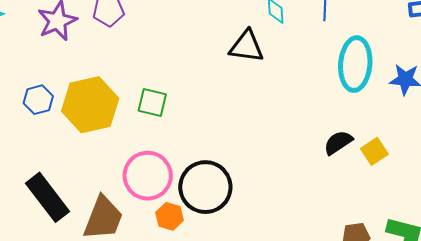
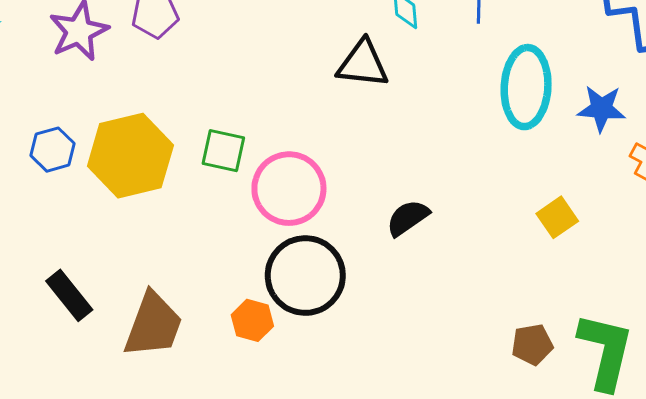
black semicircle: (338, 143) -> (408, 218), moved
pink circle: (148, 176) -> (289, 189), moved
black rectangle: (48, 197) -> (69, 295), size x0.7

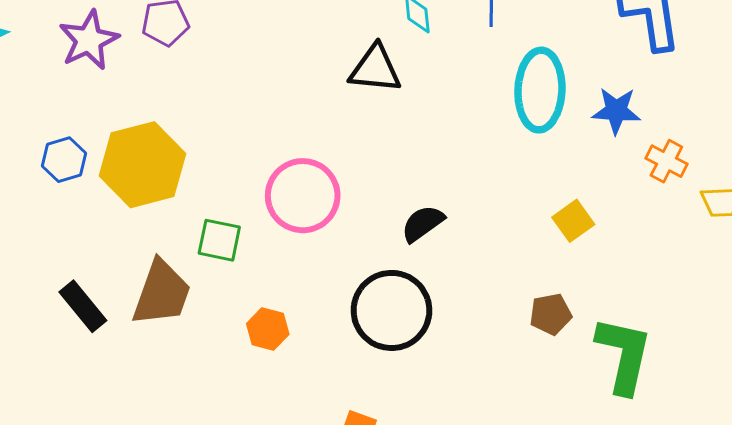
green square: (223, 151) -> (219, 240), moved
black circle: (305, 276) -> (391, 310), moved
brown trapezoid: (153, 325) -> (162, 293), moved
brown pentagon: (532, 345) -> (551, 314), moved

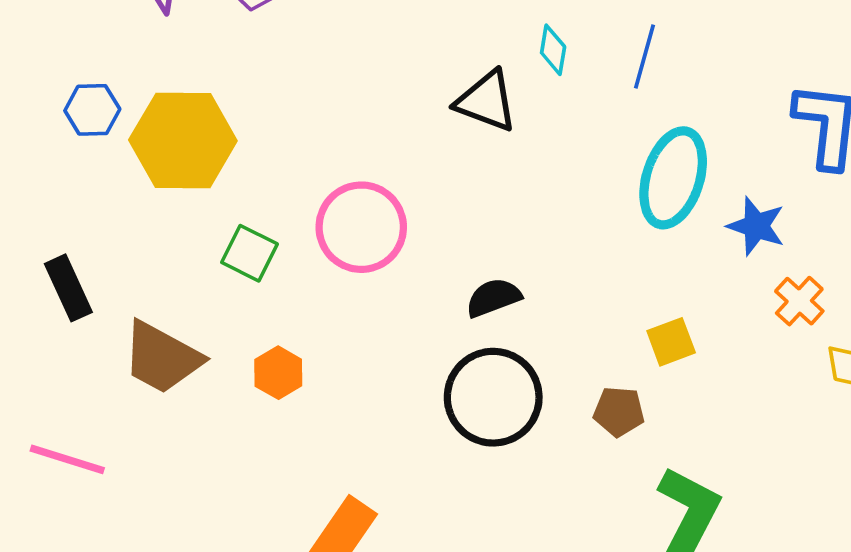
brown trapezoid: (162, 293) -> (162, 358), moved, turned 84
black circle: (391, 310) -> (493, 397), moved
brown pentagon: (551, 314) -> (619, 412), moved

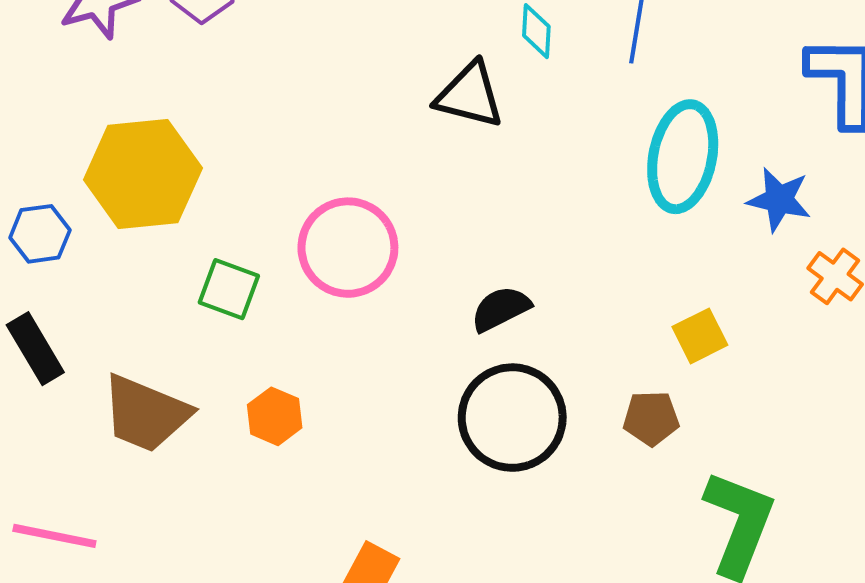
blue hexagon: (92, 110) -> (40, 234), moved

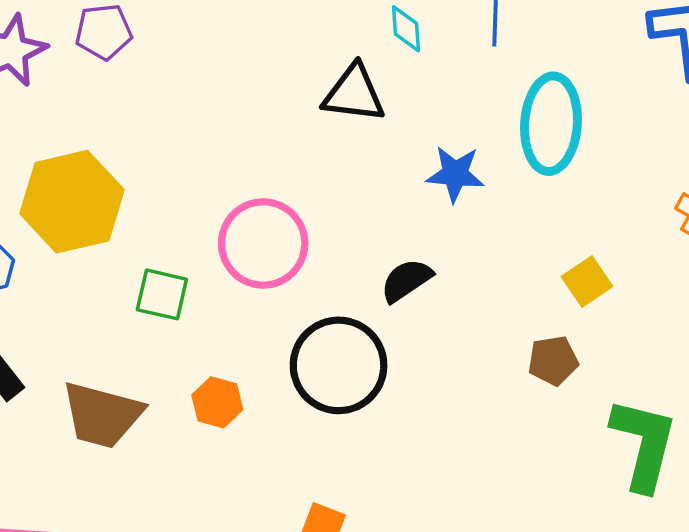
blue star: (779, 199) -> (455, 174), moved
black circle: (512, 418) -> (339, 365), moved

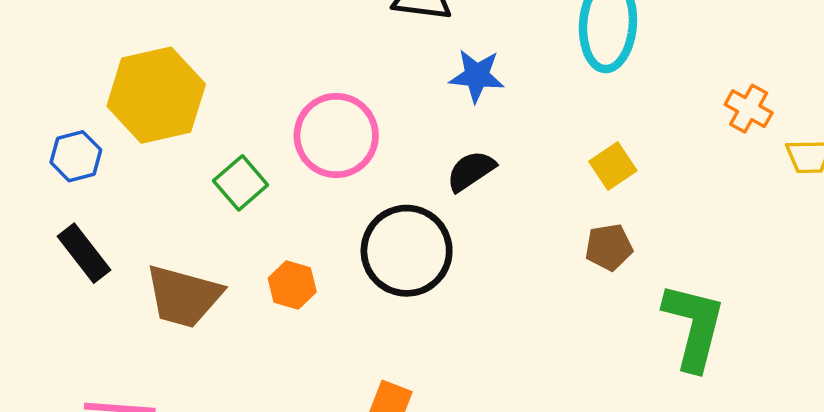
blue star: (455, 174) -> (477, 76), moved
yellow square: (587, 282) -> (613, 166), moved
green square: (162, 294) -> (241, 183), turned 36

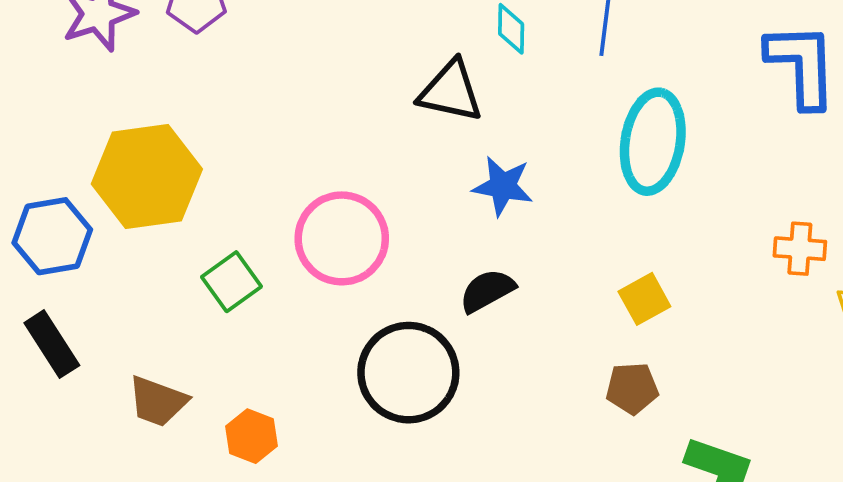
orange cross: (749, 109) -> (800, 249), turned -30
blue hexagon: (76, 156) -> (52, 236), size x1.4
orange hexagon: (292, 285) -> (251, 436), moved
brown trapezoid: (184, 296) -> (158, 401), size x0.7

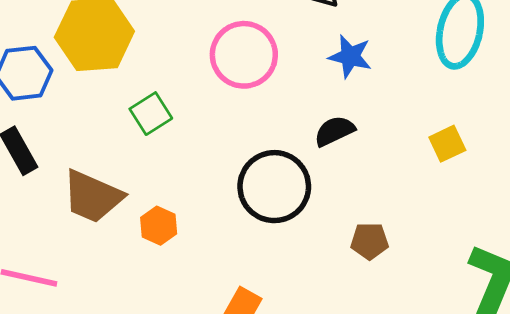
pink circle: (342, 238) -> (244, 55), moved
brown pentagon: (632, 388) -> (370, 241), moved
brown trapezoid: (158, 401) -> (93, 196), size x1.4

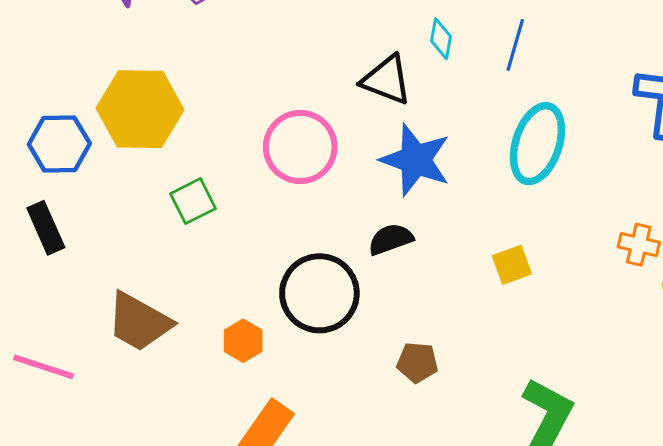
blue star: (350, 56) -> (416, 160), size x1.5
brown trapezoid: (93, 196) -> (139, 322), moved
orange hexagon: (159, 226) -> (243, 341), moved

